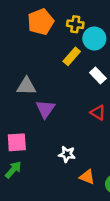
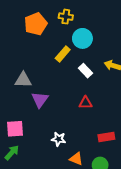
yellow cross: (75, 24) -> (66, 17), moved
red triangle: (98, 112) -> (86, 103), turned -32

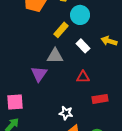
gray triangle: (23, 80) -> (55, 56), moved
red rectangle: (106, 137) -> (100, 99), moved
white star: (59, 139) -> (66, 113), moved

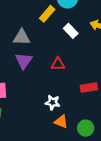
gray triangle: (55, 56) -> (22, 37), moved
red triangle: (83, 77) -> (58, 64), moved

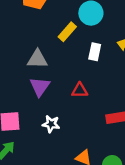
white rectangle: (71, 31) -> (95, 52), turned 56
white star: (53, 102) -> (51, 124), moved

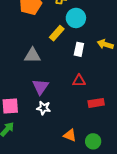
purple triangle: (40, 87) -> (41, 87), moved
red triangle: (80, 90) -> (79, 81), moved

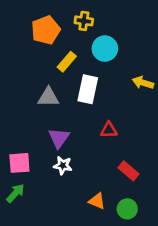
yellow rectangle: (57, 33) -> (67, 62), moved
white rectangle: (79, 49) -> (88, 89), moved, size x1.5
red rectangle: (96, 103) -> (129, 171), moved, turned 49

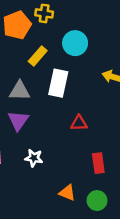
yellow cross: (84, 21) -> (44, 13), moved
purple triangle: (59, 138) -> (18, 121), moved
red rectangle: (129, 171) -> (98, 163), turned 42

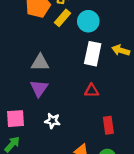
yellow rectangle: (38, 56) -> (63, 18), moved
white rectangle: (58, 83) -> (93, 54), moved

